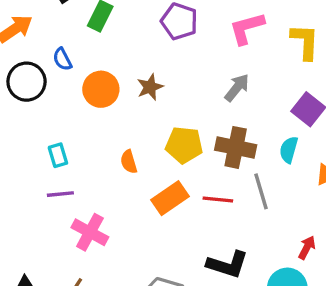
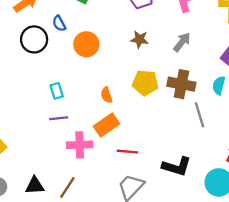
brown star: (150, 87) -> (140, 39), moved, turned 30
orange rectangle: (170, 198) -> (106, 125), moved
red line: (218, 199) -> (128, 152), moved
pink cross: (90, 232) -> (80, 145), turned -30

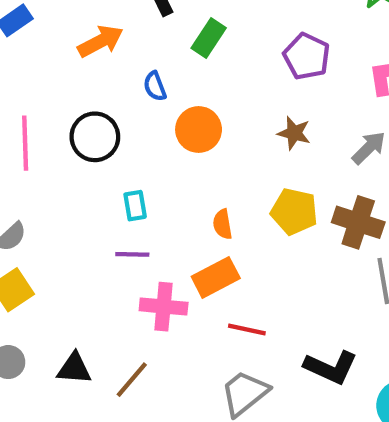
black circle: (34, 39) -> (95, 137), moved

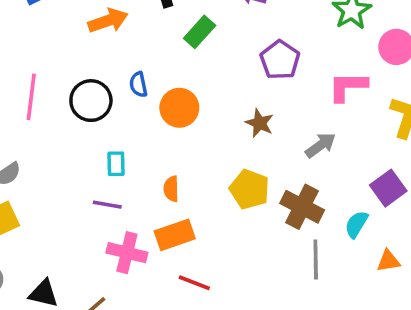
blue semicircle: (155, 86) -> (138, 85), moved
orange semicircle: (223, 224) -> (171, 189), moved

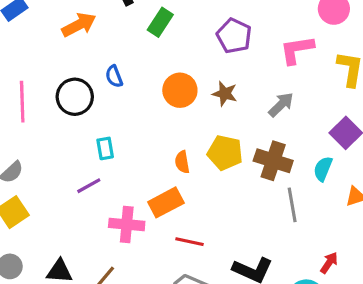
orange circle: (179, 108) -> (180, 90), moved
orange semicircle: (171, 189) -> (182, 162), moved
purple line: (107, 205) -> (89, 186), moved, turned -30

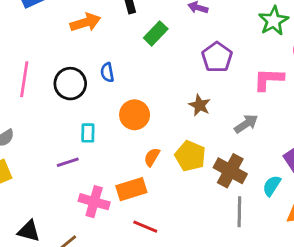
orange circle: (180, 90) -> (135, 115), moved
orange semicircle: (182, 162) -> (152, 157), turned 30

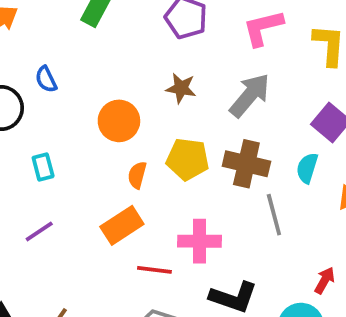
orange circle: (135, 115) -> (119, 121), moved
gray arrow: (246, 124) -> (250, 95), size x1.4
purple line: (68, 162) -> (39, 231), moved
pink cross: (94, 202) -> (200, 241), moved

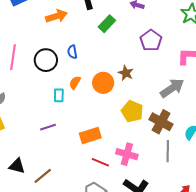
brown star: (181, 88) -> (126, 73), moved
orange semicircle: (137, 175) -> (75, 83), moved

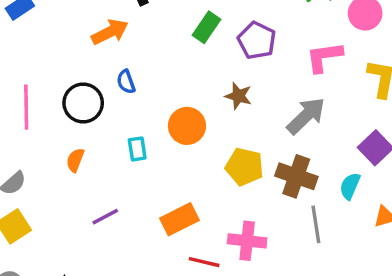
orange arrow: (56, 16) -> (110, 32), moved
green rectangle: (107, 24) -> (206, 27), moved
brown star: (126, 73) -> (238, 96), moved
orange semicircle: (75, 83) -> (75, 160), moved
cyan rectangle: (59, 95) -> (137, 149), moved

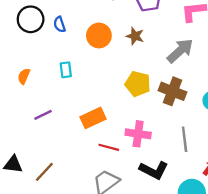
black circle: (83, 103) -> (31, 19), moved
orange circle: (187, 126) -> (99, 35), moved
gray line: (316, 224) -> (185, 139), moved

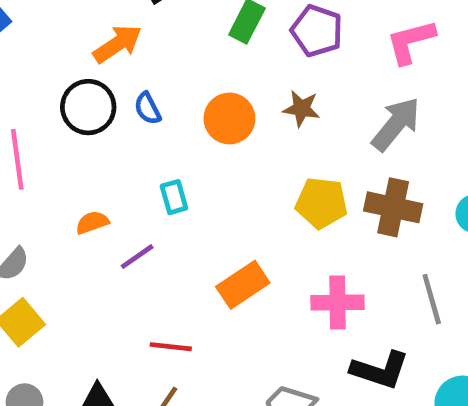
orange semicircle: (24, 76) -> (92, 222), turned 56
purple line: (43, 115) -> (137, 257), moved
red line: (109, 147) -> (171, 347), moved

